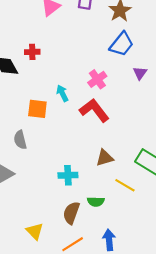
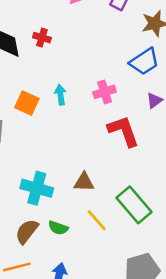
red L-shape: (94, 110) -> (123, 131), moved
cyan cross: (68, 175) -> (37, 188), size x1.4

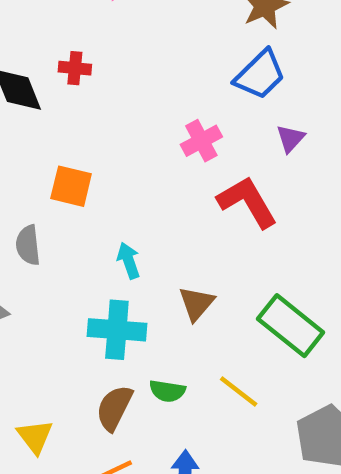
cyan arrow: (60, 95) -> (129, 261), moved
brown triangle: (84, 182) -> (196, 303), turned -40
yellow line: (97, 220) -> (239, 391), moved

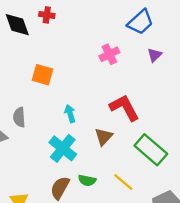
red L-shape: (247, 202) -> (124, 108), moved
gray semicircle: (28, 245) -> (19, 117), moved
cyan cross: (117, 330) -> (63, 148), turned 32

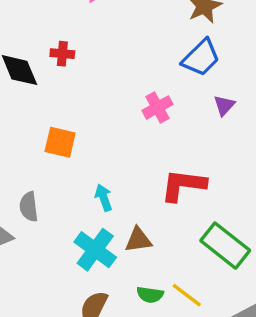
red L-shape: (124, 108) -> (183, 185), turned -52
brown triangle: (104, 137) -> (138, 240), moved, turned 42
green semicircle: (87, 180) -> (150, 295), moved

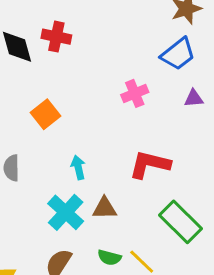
red cross: (62, 54) -> (56, 37), size x1.4
purple triangle: (224, 105) -> (194, 98), turned 36
orange square: (60, 142) -> (46, 114), turned 32

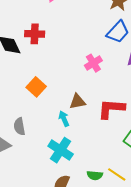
brown triangle: (105, 208) -> (78, 101), moved

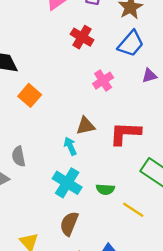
red cross: (35, 34) -> (82, 37), moved, turned 30
orange square: (36, 87) -> (30, 95), moved
green semicircle: (95, 175) -> (105, 189), moved

